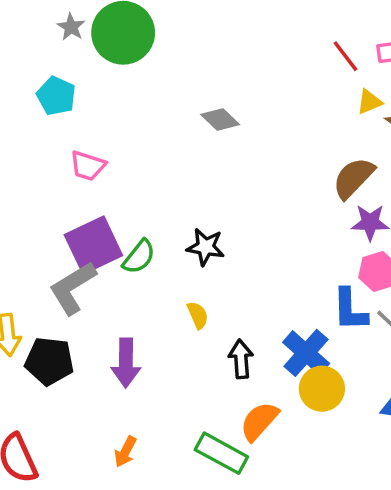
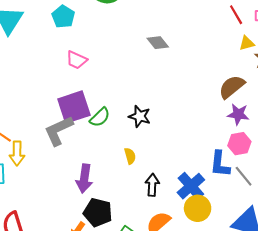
black pentagon: (49, 361) -> (98, 212), moved

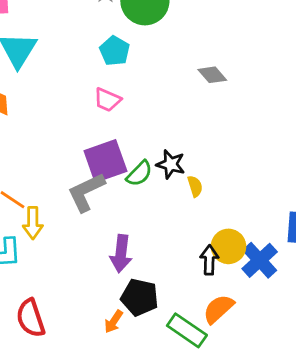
cyan pentagon: (63, 17) -> (115, 51), moved
black star: (140, 116) -> (171, 164), moved
yellow semicircle: (130, 156) -> (195, 186), moved
yellow circle: (198, 208) -> (228, 246), moved

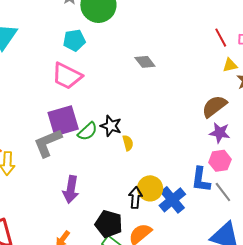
cyan pentagon: (115, 51) -> (74, 40), turned 30
pink trapezoid: (107, 100) -> (67, 76), size x1.5
black pentagon: (140, 297) -> (109, 224), moved

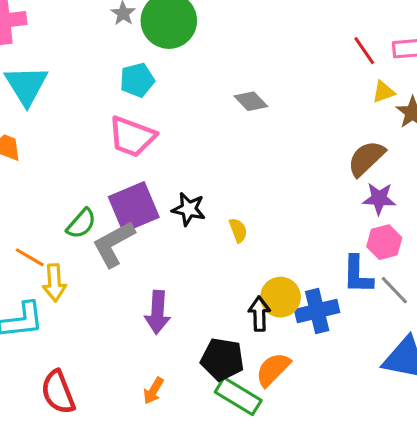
black star: (111, 126) -> (189, 209), moved
green semicircle: (88, 131) -> (81, 224), moved
blue cross: (172, 200) -> (317, 311), turned 32

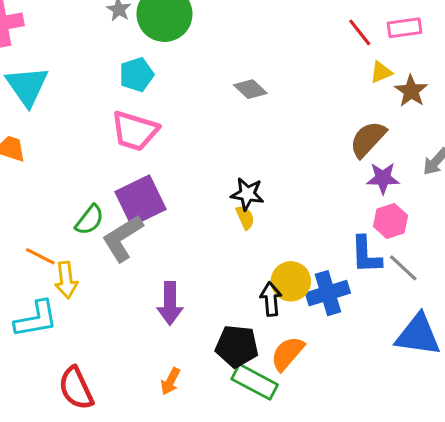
black star: (189, 209) -> (247, 194), moved

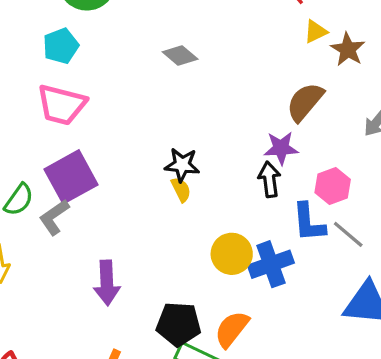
purple star: (383, 178) -> (281, 148), moved
gray L-shape: (123, 238) -> (54, 217), size x0.7
black arrow: (271, 299) -> (269, 179), moved

